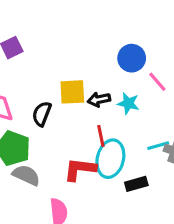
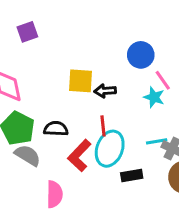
cyan star: (128, 103) -> (154, 97), moved
black semicircle: (42, 114) -> (56, 129), moved, turned 65
red L-shape: (80, 169) -> (79, 156), turned -60

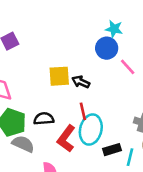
black arrow: (105, 91) -> (81, 82), turned 36
cyan star: (154, 97) -> (114, 29), moved
cyan line: (157, 141) -> (130, 157), moved, turned -60

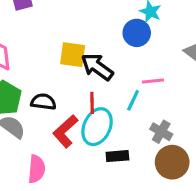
pink line: (128, 67) -> (153, 81), moved, turned -66
black arrow: (81, 82) -> (97, 67), size x1.5
cyan line: (130, 157) -> (133, 100), moved

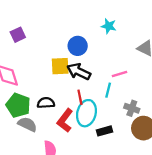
blue circle: (137, 33) -> (78, 46), moved

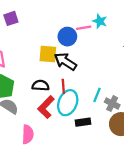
pink line: (119, 74) -> (84, 28), moved
cyan line: (108, 90) -> (97, 95), moved
black semicircle: (46, 103) -> (41, 85), moved

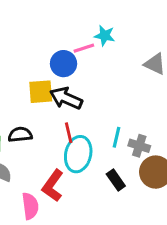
black semicircle: (41, 85) -> (20, 135), moved
red L-shape: (46, 107) -> (53, 186), moved
black rectangle: (83, 122) -> (116, 180), moved, turned 72

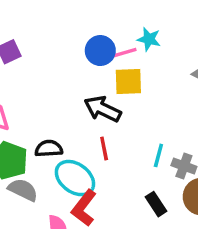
blue circle: (64, 64) -> (100, 51), moved
yellow square: (41, 92) -> (128, 82), moved
cyan ellipse: (78, 154) -> (75, 178), moved, turned -68

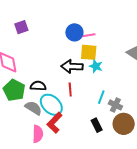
cyan star: (149, 39) -> (96, 66), moved
black arrow: (102, 109) -> (72, 66), turned -30
gray semicircle: (23, 190) -> (33, 108), moved

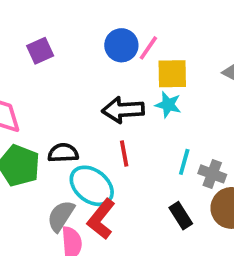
purple square: (21, 27) -> (40, 51), moved
pink line: (89, 35) -> (148, 48), turned -40
yellow square: (89, 52) -> (172, 74), moved
gray semicircle: (33, 108) -> (61, 216), moved, turned -84

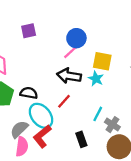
pink line: (148, 48) -> (70, 52), moved
red line: (124, 154) -> (64, 101), turned 40
black rectangle: (181, 216) -> (81, 139), moved

